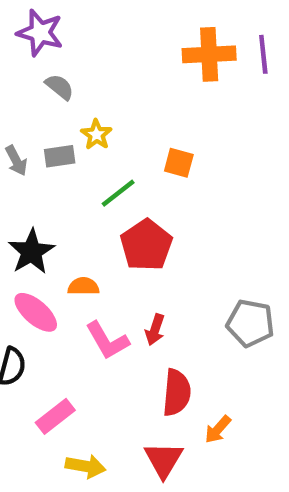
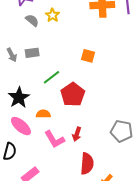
yellow star: (96, 135) -> (52, 15), moved
green line: (118, 193) -> (51, 77), moved

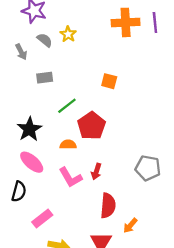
gray arrow: (12, 55) -> (21, 52), moved
orange semicircle: (43, 114) -> (68, 145), moved

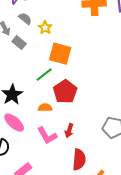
yellow star: (68, 34) -> (45, 28), moved
gray rectangle: (45, 78) -> (19, 43), moved, turned 48
orange square: (109, 81) -> (60, 54), moved, size x1.6

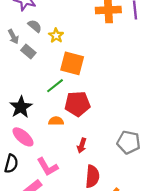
red pentagon: (65, 92) -> (77, 104), turned 30
pink L-shape: (47, 136) -> (48, 167), moved

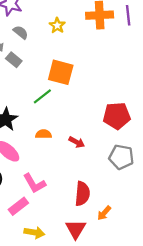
yellow star: (56, 36) -> (57, 25), moved
red pentagon: (77, 104) -> (117, 116), moved
red arrow: (82, 145) -> (77, 142), moved, turned -80

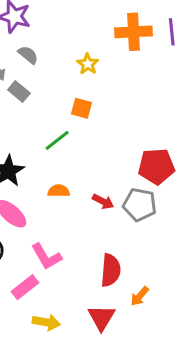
yellow star: (57, 25) -> (88, 64), moved
orange square: (61, 72) -> (82, 108), size x0.6
gray pentagon: (121, 157) -> (140, 205), moved

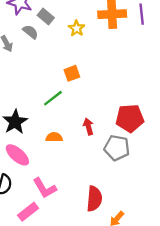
yellow star: (88, 64) -> (77, 28), moved
gray rectangle: (19, 91) -> (46, 16), moved
orange square: (82, 108) -> (72, 73), turned -35
red arrow: (103, 202) -> (88, 127), moved, turned -133

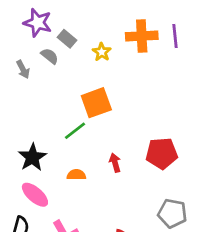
orange square: (72, 73) -> (96, 103), size x1.6
gray pentagon: (117, 148) -> (172, 213), moved

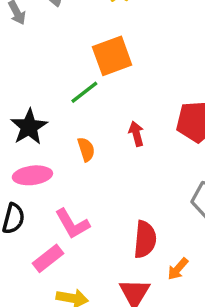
orange semicircle: (76, 175) -> (86, 149), turned 72
pink ellipse: (35, 195) -> (32, 175), turned -48

